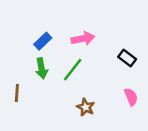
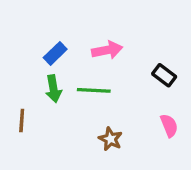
green line: (73, 70) -> (94, 90), turned 55

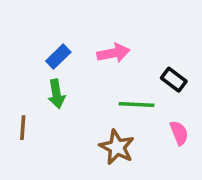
green line: (94, 90) -> (136, 105), moved
brown star: (110, 139) -> (117, 147), size x1.4

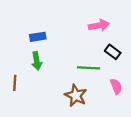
pink arrow: (113, 53) -> (99, 25), moved
blue rectangle: (58, 57) -> (38, 37), turned 35

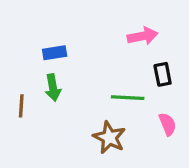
black rectangle: (113, 52) -> (163, 74), turned 42
brown line: (15, 83) -> (21, 106), moved

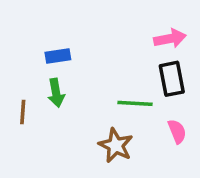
pink arrow: (143, 36) -> (170, 38), moved
black rectangle: (163, 74) -> (172, 79), size x1.4

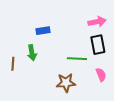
blue rectangle: (58, 56) -> (43, 31), moved
brown star: (116, 145) -> (66, 83), turned -30

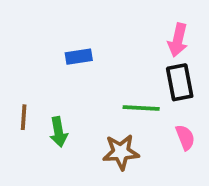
pink arrow: (97, 22) -> (178, 40), turned 114
green arrow: (32, 53) -> (59, 132), moved

